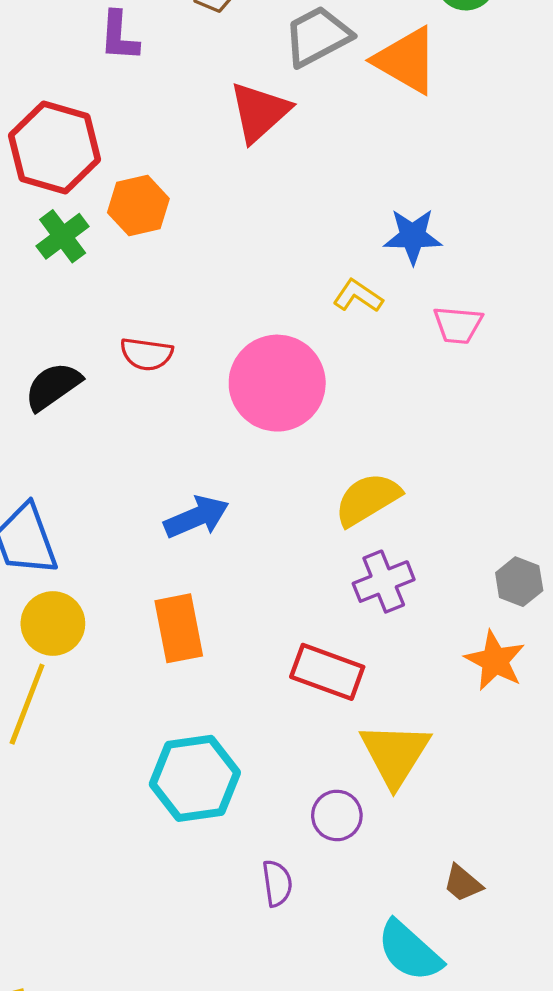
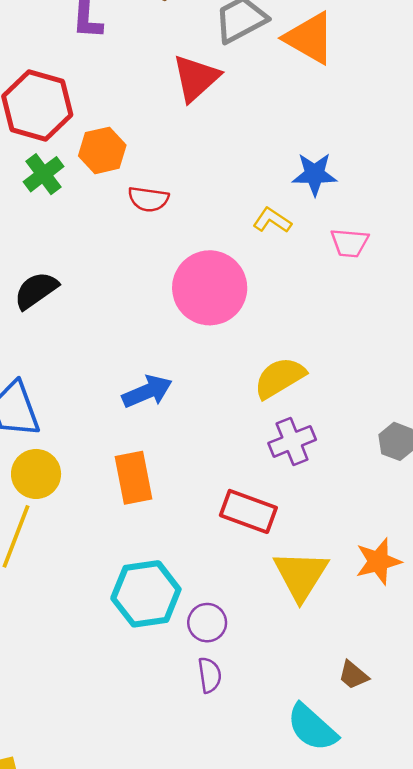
red semicircle: (146, 354) -> (148, 199), moved
orange star: (495, 661) -> (378, 561), moved, turned 30
purple circle: (337, 815) -> (207, 623), moved

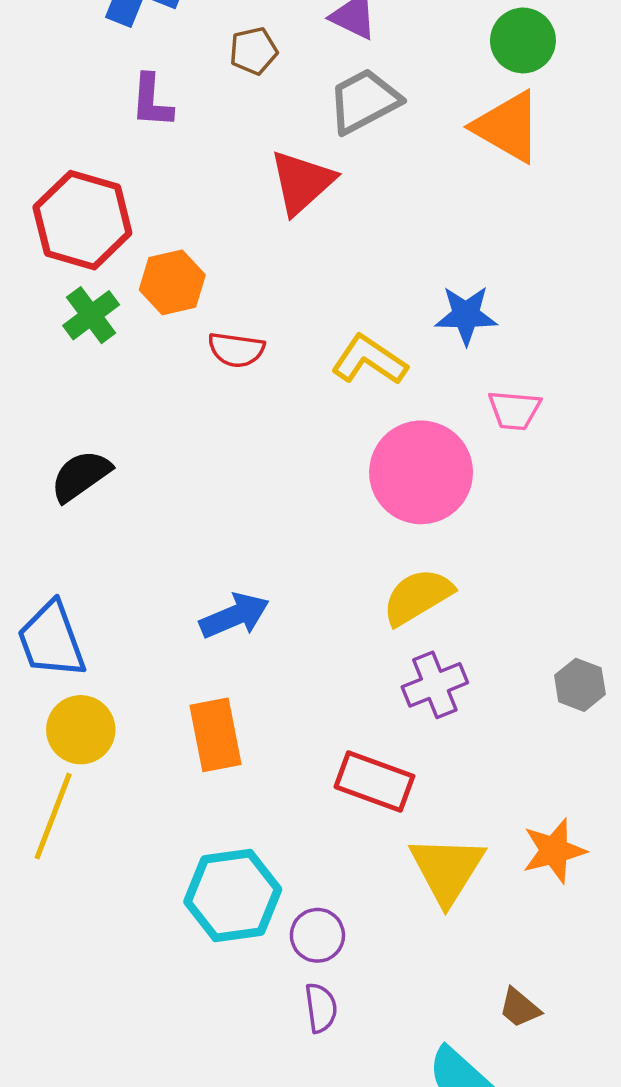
orange triangle: (310, 38) -> (507, 127), moved
yellow L-shape: (272, 220) -> (369, 360), moved, size x1.4
pink circle: (210, 288) -> (421, 472), moved

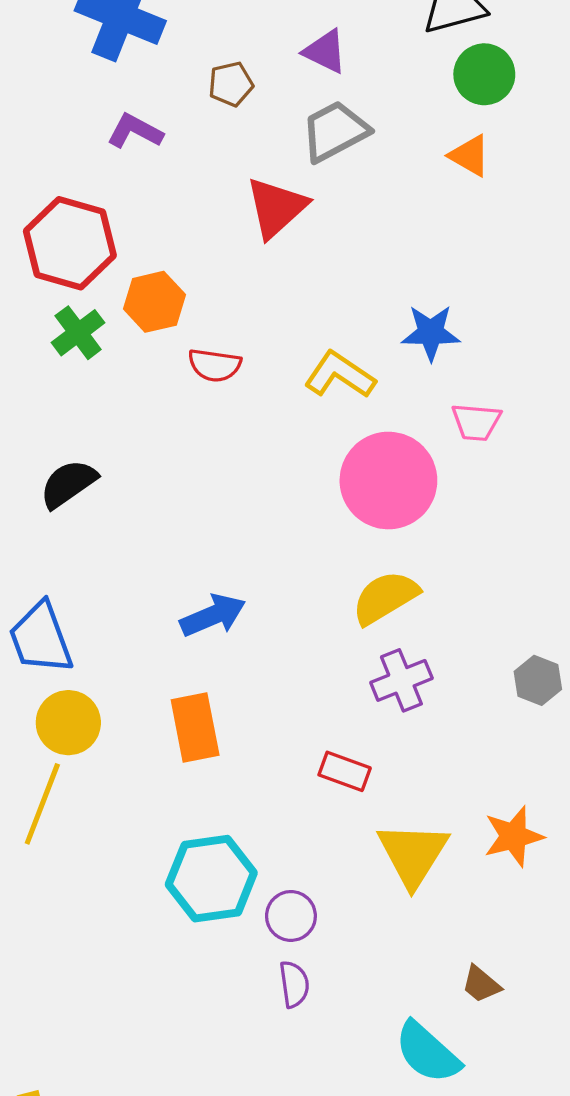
purple L-shape: (152, 101) -> (135, 131), turned 114
orange triangle: (507, 127) -> (470, 156), size x0.6
red rectangle: (374, 782) -> (345, 771), size x0.7

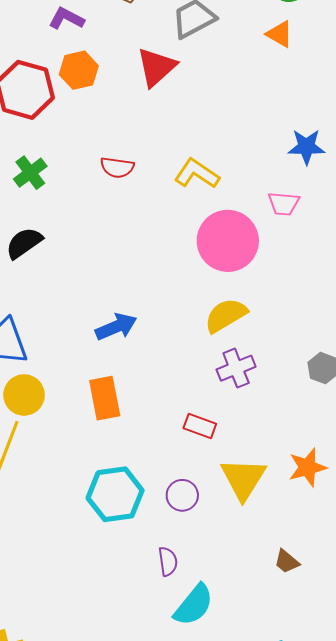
orange hexagon: (154, 302) -> (79, 70), moved
green cross: (78, 333) -> (30, 173), moved
blue star: (431, 333) -> (306, 147), moved
purple circle: (291, 916) -> (182, 495), moved
cyan semicircle: (427, 1052) -> (194, 605), moved, turned -93

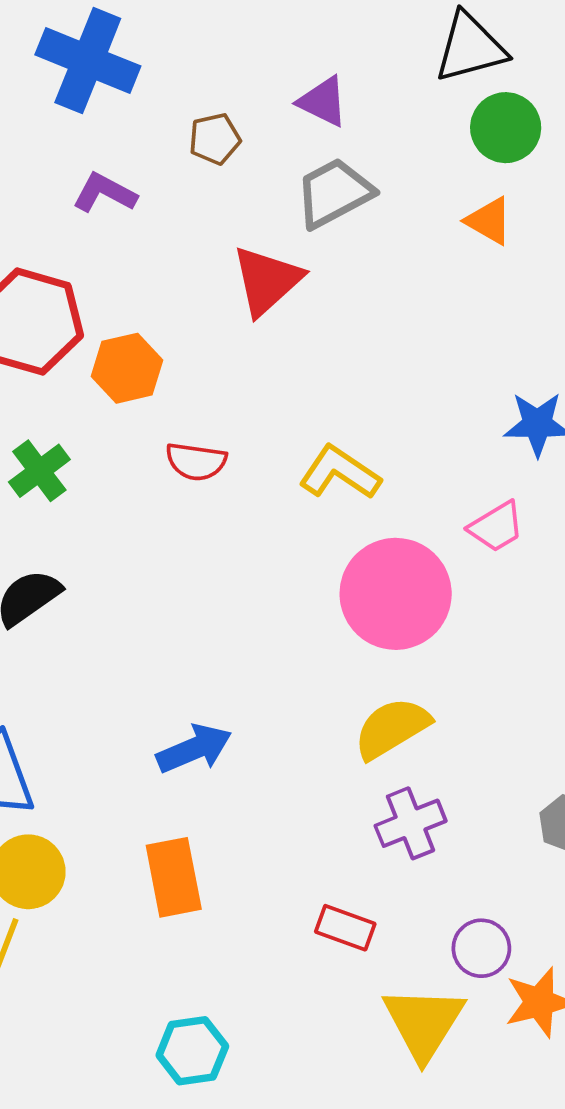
orange hexagon: (79, 70) -> (127, 368), moved
pink trapezoid: (284, 204) -> (496, 527), turned -36
cyan hexagon: (115, 494) -> (192, 1051), size x0.7
purple circle: (182, 495) -> (481, 948), moved

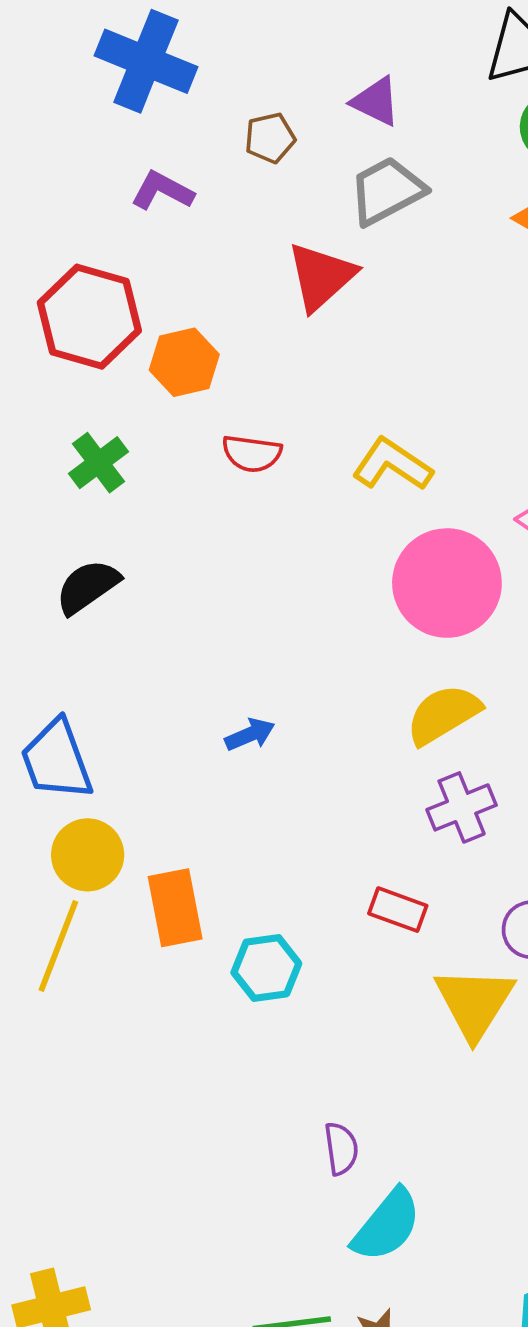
blue arrow: (194, 749) -> (250, 734), size x0.7
orange rectangle: (174, 877) -> (175, 908), moved
cyan hexagon: (192, 1051) -> (266, 968), moved

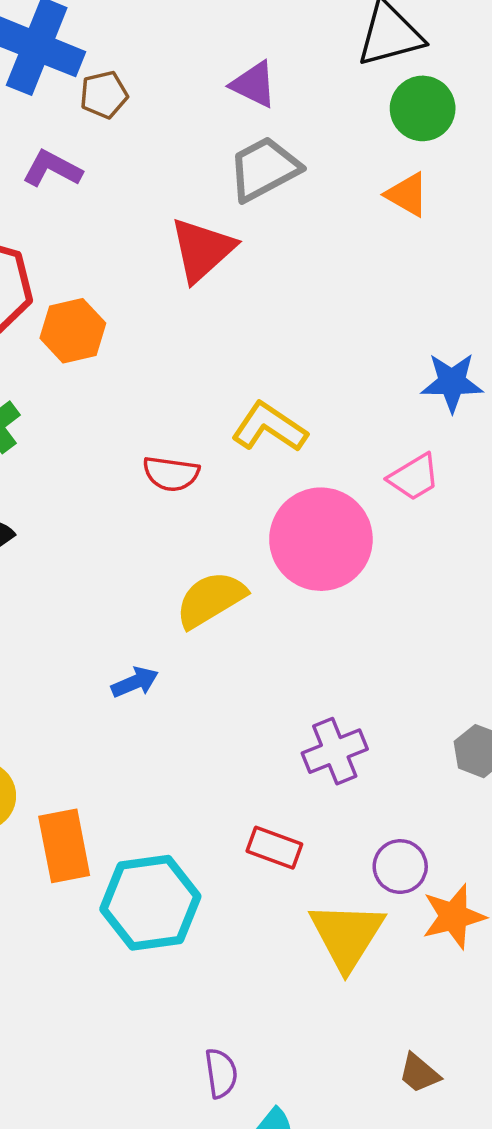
brown pentagon: (270, 138) -> (104, 95), moved
red semicircle: (252, 453) -> (171, 474), moved
yellow semicircle: (443, 714) -> (211, 599), moved
cyan hexagon: (266, 968) -> (150, 903), size x1.5

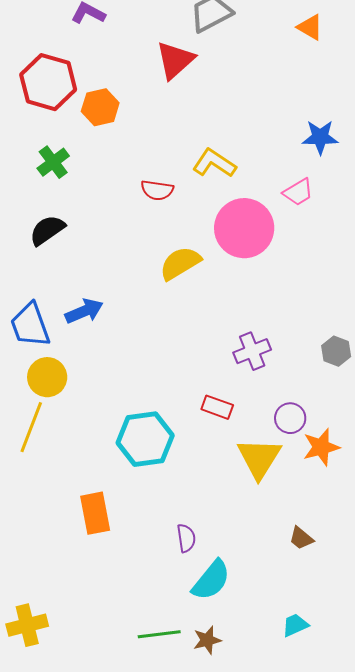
orange triangle: (407, 195) -> (310, 27), moved
blue arrow: (135, 682) -> (84, 311), moved, size x1.4
orange rectangle: (64, 846) -> (95, 513), moved

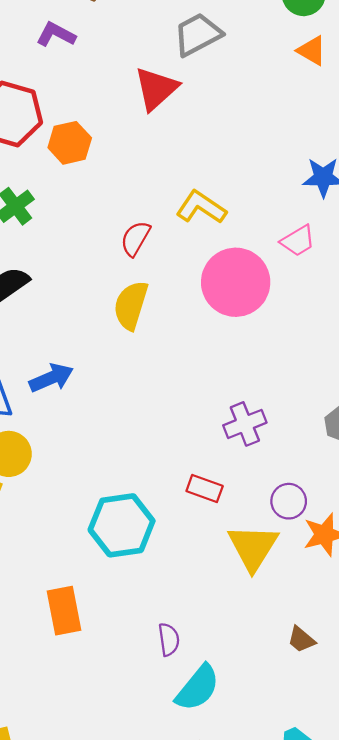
red semicircle: (157, 190) -> (135, 238), turned 112
yellow semicircle: (180, 263) -> (131, 305), moved, turned -42

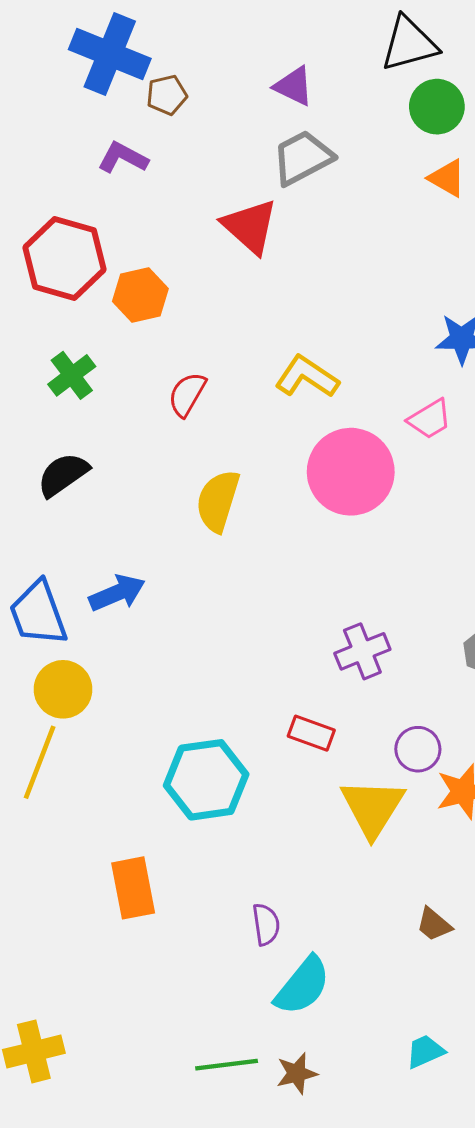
red triangle: (156, 89) -> (250, 226), turned -36
red semicircle: (135, 238) -> (187, 394), moved

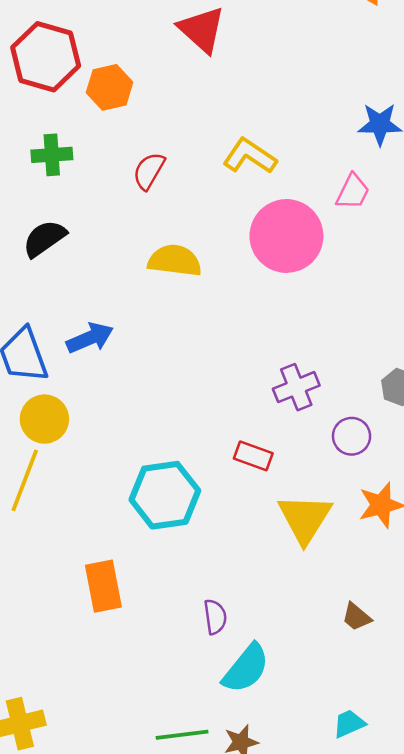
green cross: (72, 375) -> (52, 155), turned 33
pink trapezoid: (430, 419) -> (353, 192), turned -33
yellow semicircle: (218, 501) -> (175, 261), turned 80
purple circle: (418, 749) -> (352, 436), moved

